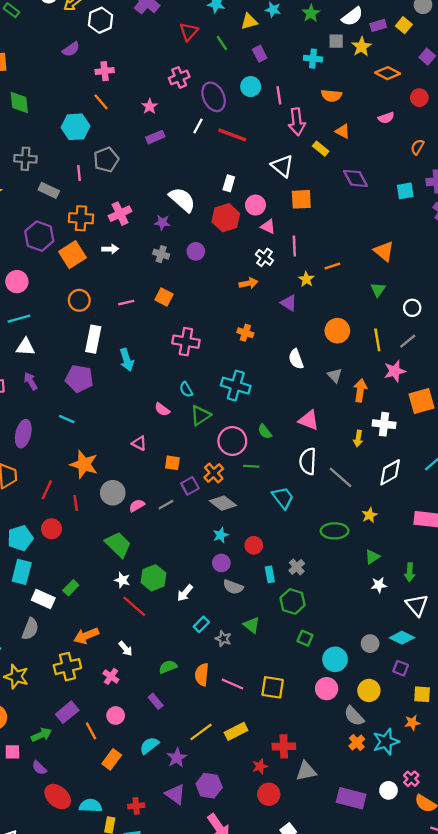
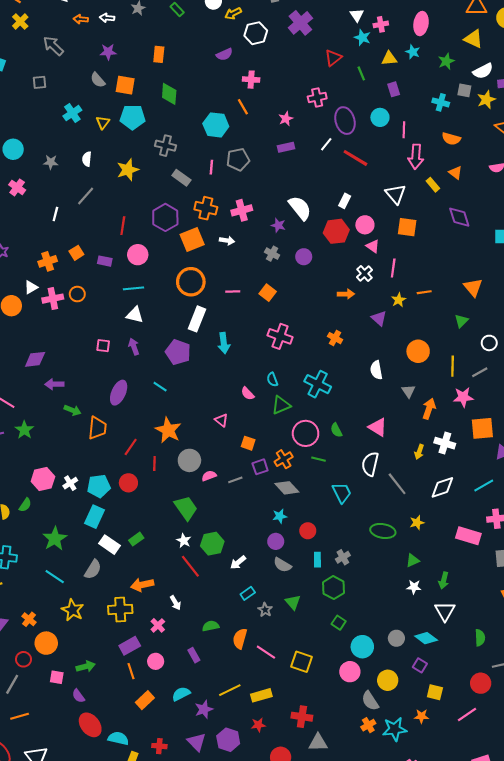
orange circle: (79, 300) -> (191, 282), size x1.4
purple rectangle: (67, 712) -> (130, 646), moved
red star: (260, 766) -> (258, 725), moved

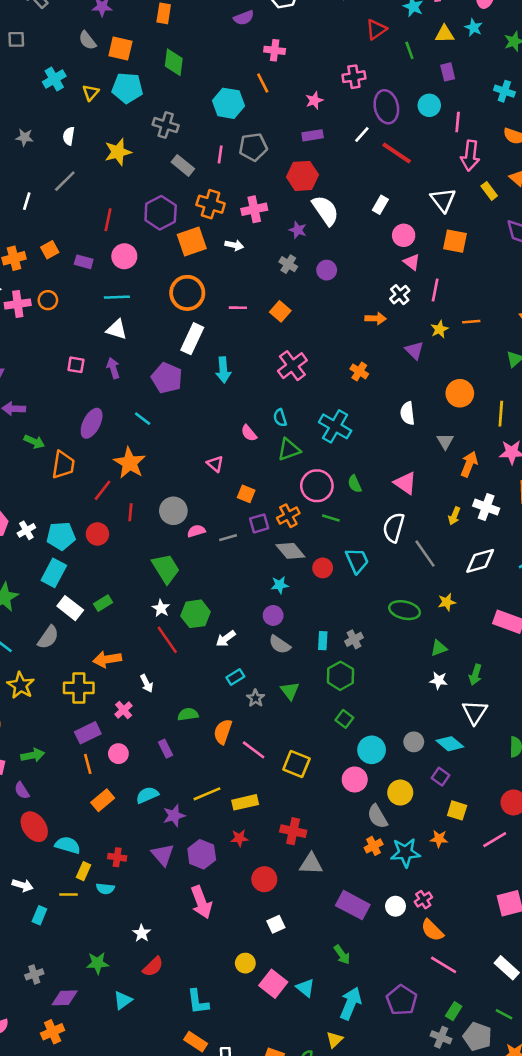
red hexagon: (336, 231) -> (302, 176), moved
pink cross: (280, 336) -> (292, 366), turned 30
orange star: (168, 430) -> (130, 463), moved
red circle: (308, 531) -> (323, 568), moved

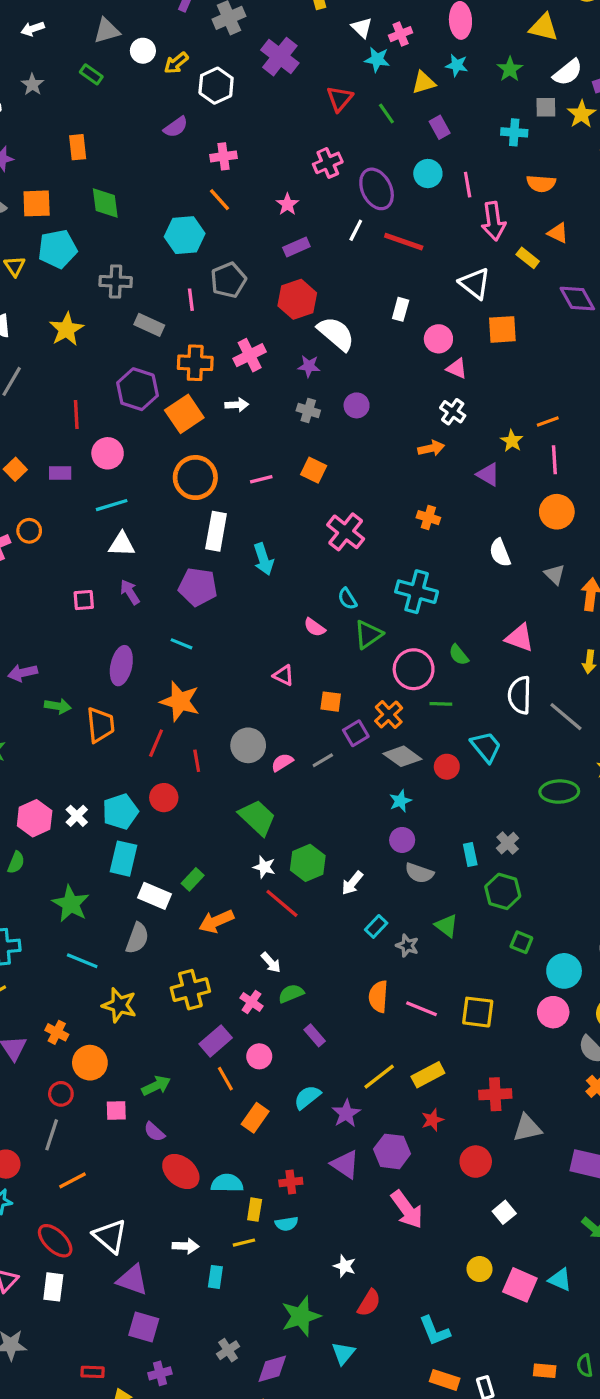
pink line: (435, 290) -> (554, 460), moved
orange arrow: (107, 659) -> (216, 921), moved
green semicircle: (188, 714) -> (291, 994), moved
green star: (97, 963) -> (301, 1316), size x1.4

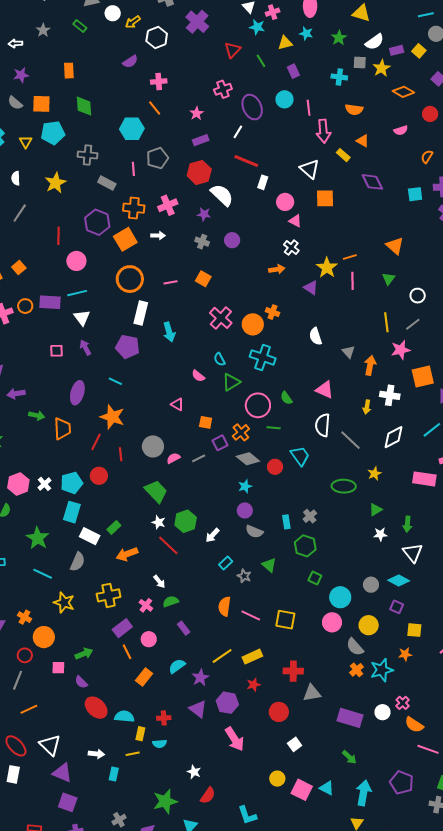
red line: (404, 242) -> (246, 161), moved
yellow star: (512, 441) -> (327, 268), size x1.5
purple rectangle: (60, 473) -> (50, 302), moved, size x1.5
orange circle: (557, 512) -> (253, 324), moved
white triangle: (122, 544) -> (82, 318), turned 48

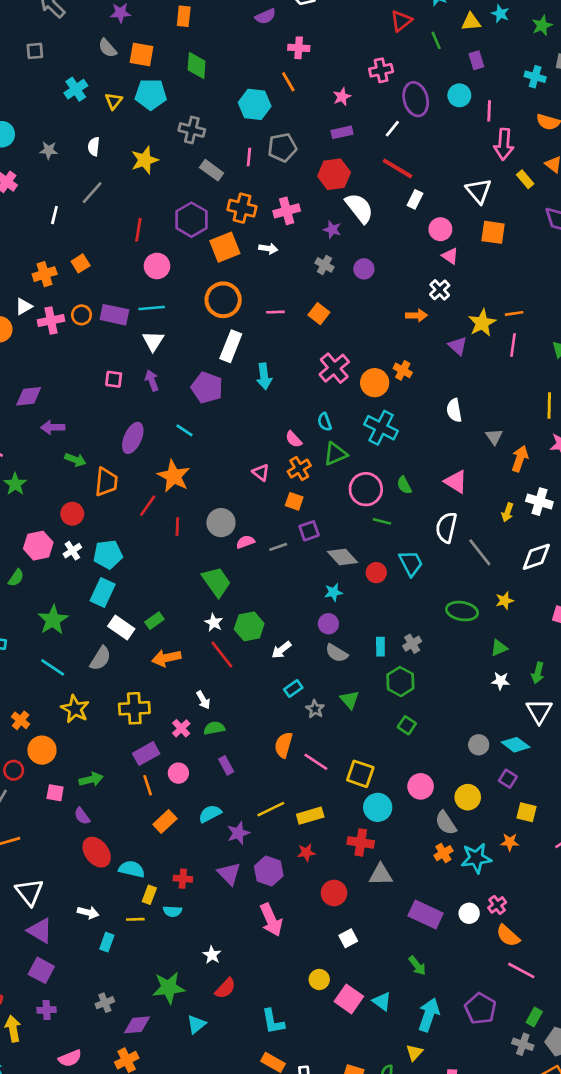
orange cross: (241, 432) -> (299, 468), moved
red circle: (99, 476) -> (72, 514), moved
cyan circle: (340, 597) -> (378, 807), moved

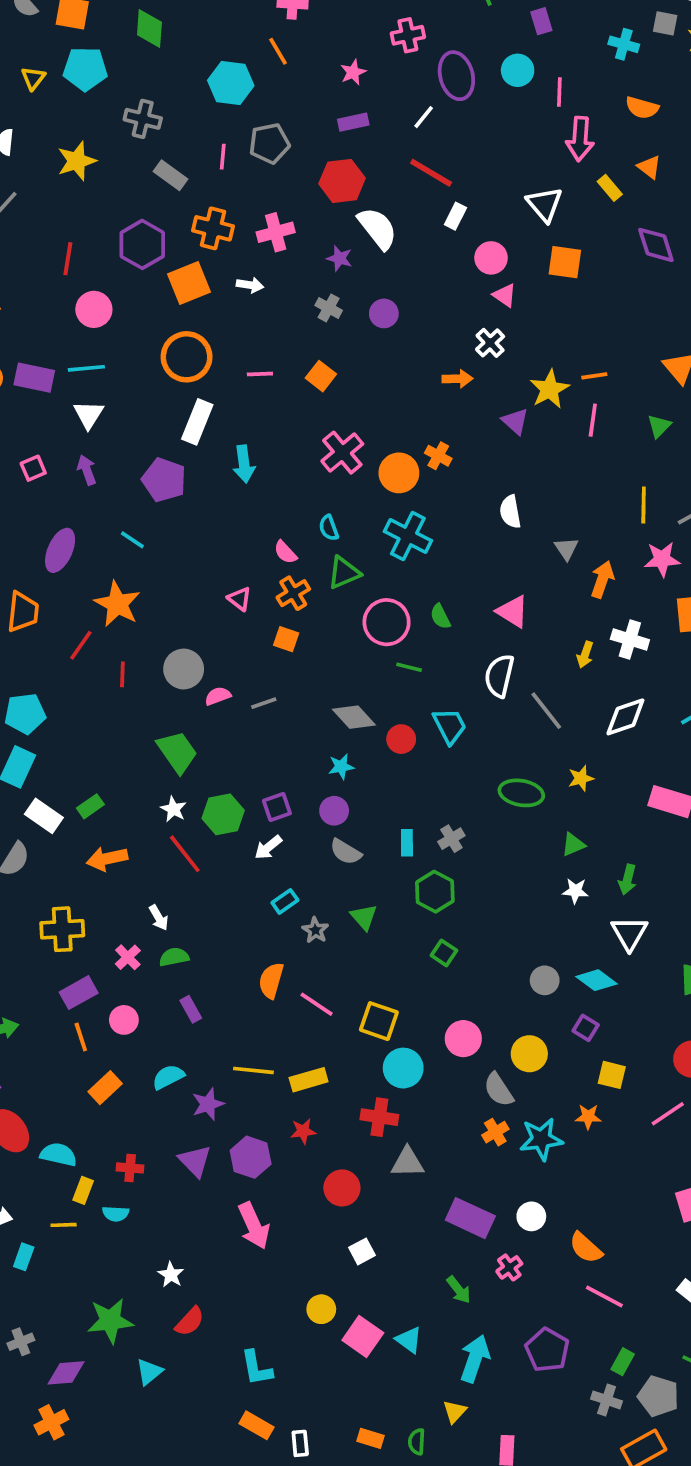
pink square: (114, 379) -> (33, 468), turned -30
purple square: (309, 531) -> (277, 807), moved
yellow line: (271, 809) -> (253, 1070), turned 32
pink cross: (497, 905) -> (509, 1267), moved

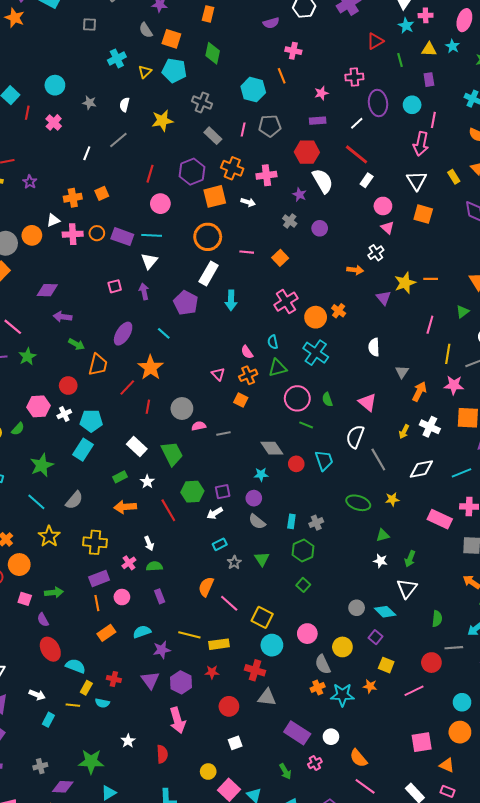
pink arrow: (580, 139) -> (421, 144), moved
pink line: (593, 420) -> (430, 325), moved
white star: (173, 809) -> (147, 482), moved
white rectangle: (44, 816) -> (137, 446), moved
red semicircle: (190, 1321) -> (162, 754), moved, turned -54

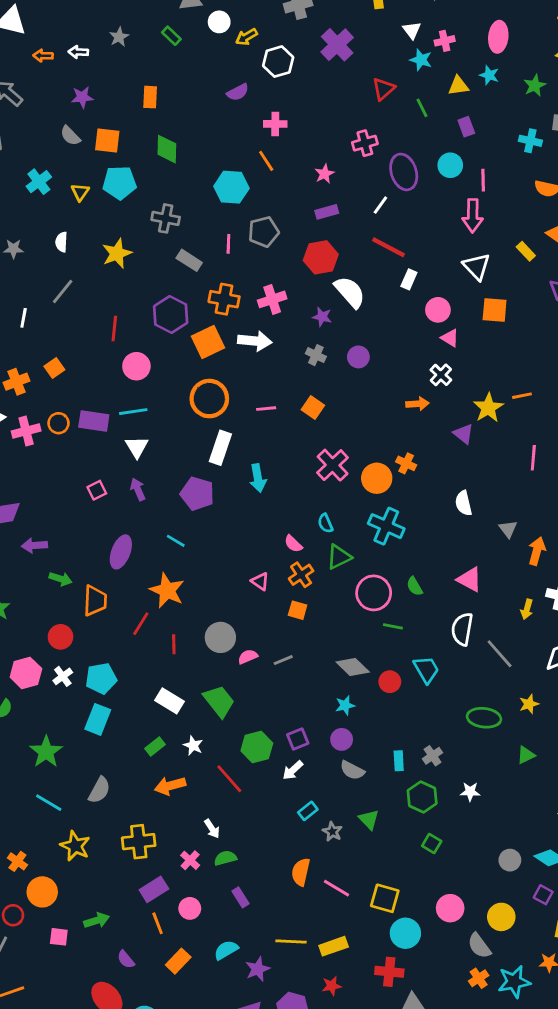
white arrow: (248, 202) -> (255, 341), size x1.6
white star: (380, 561) -> (470, 792), moved
purple semicircle: (43, 620) -> (126, 959), moved

